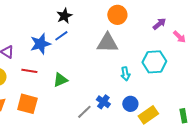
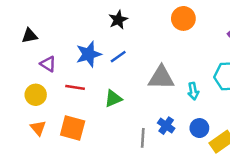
blue line: (61, 36) -> (118, 57), moved
gray triangle: (107, 43) -> (161, 78), moved
gray line: (84, 112) -> (143, 138), turned -42

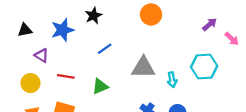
orange circle: (183, 18) -> (151, 14), moved
black star: (118, 20) -> (93, 16), moved
blue star: (89, 54) -> (63, 30), moved

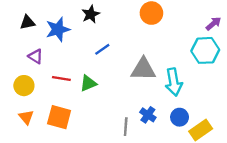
black triangle: (25, 30) -> (27, 22), moved
cyan hexagon: (204, 66) -> (205, 50), moved
cyan arrow: (172, 80) -> (174, 82), size x1.6
green triangle: (100, 86) -> (88, 83), moved

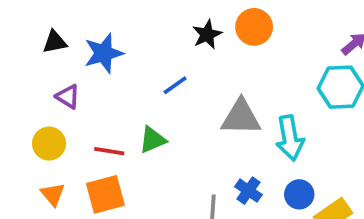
black star: (91, 14) -> (207, 34), moved
red line: (61, 79) -> (109, 151), moved
orange square: (59, 117) -> (105, 194), turned -30

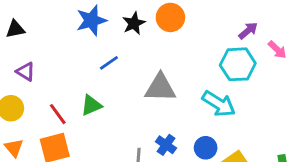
blue star: (104, 53) -> (91, 20), moved
cyan arrow: (290, 138) -> (219, 104), moved, turned -48
red line: (109, 151) -> (58, 114), turned 45

